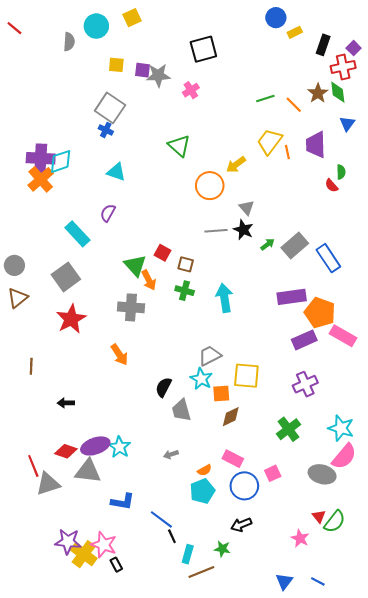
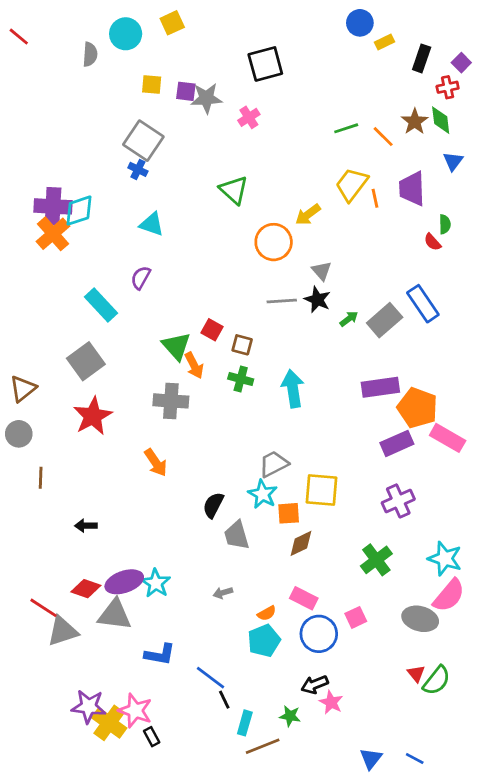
red cross: (343, 67) -> (448, 87), size x0.7
blue rectangle: (328, 258) -> (423, 304), moved
gray circle: (14, 265) -> (19, 434), moved
red line: (33, 466) -> (43, 608), turned -35
pink star: (300, 538) -> (331, 702), moved

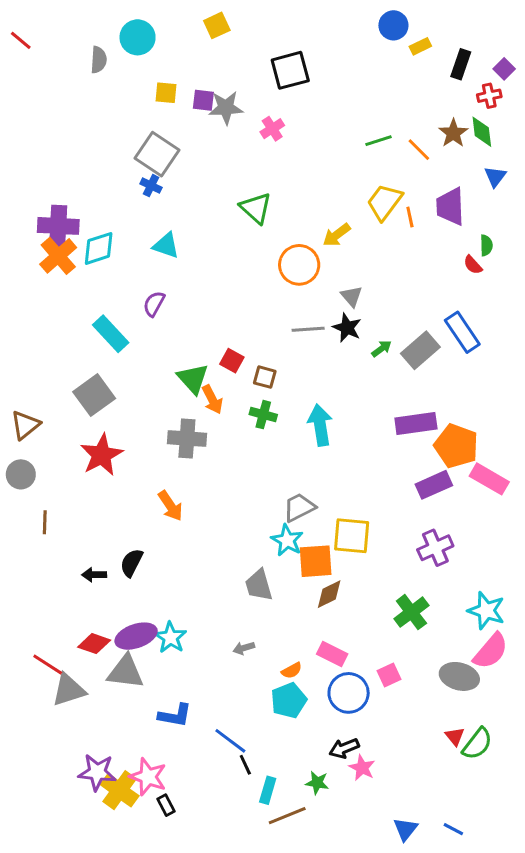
yellow square: (172, 23) -> (217, 25), moved
cyan diamond: (79, 211) -> (99, 248), moved
black semicircle: (213, 505) -> (132, 563), moved
orange square: (289, 513) -> (316, 561), size x1.4

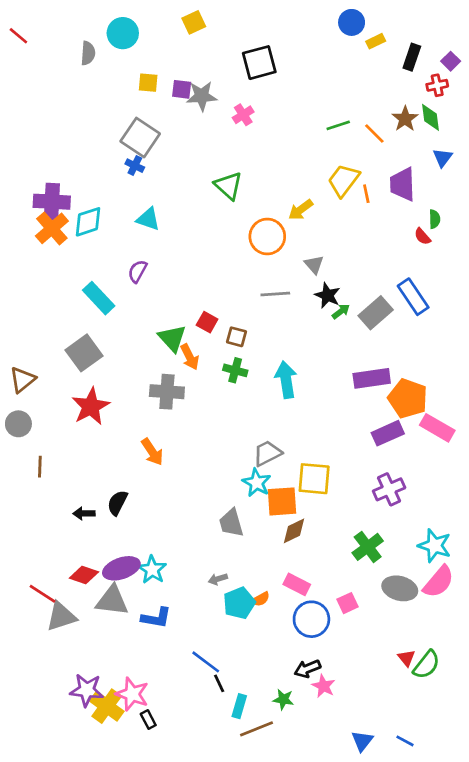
black star: (347, 328) -> (327, 295), moved
gray ellipse: (459, 676) -> (400, 588), moved
cyan pentagon: (289, 700) -> (239, 603), moved
blue L-shape: (175, 715) -> (156, 618), moved

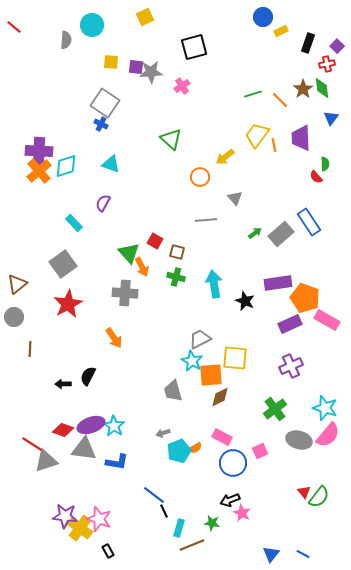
orange circle: (267, 236) -> (200, 177), size x0.7
black star: (327, 295) -> (245, 301), moved
cyan rectangle: (99, 298) -> (74, 223), size x0.7
black rectangle: (148, 720) -> (108, 551), moved

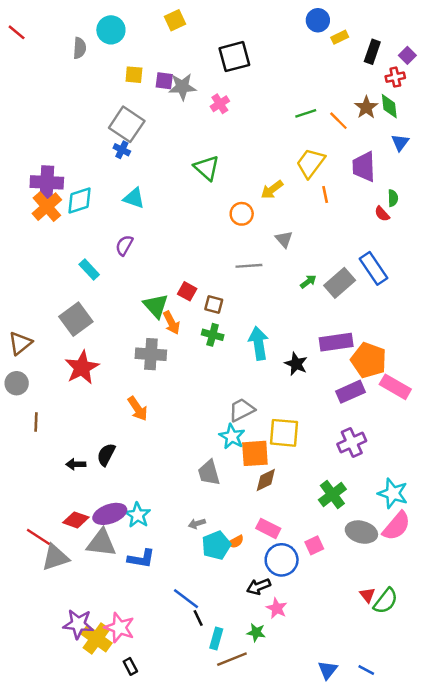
orange line: (274, 145) -> (325, 194), moved
black arrow: (230, 500) -> (259, 586), moved
pink star: (242, 513) -> (277, 608), moved

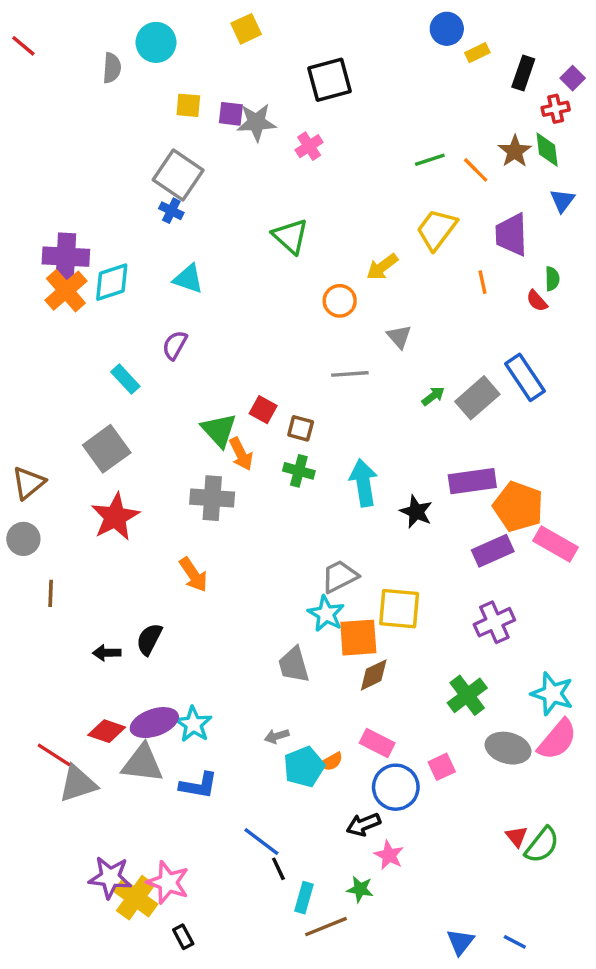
orange line: (325, 194) -> (482, 282), moved

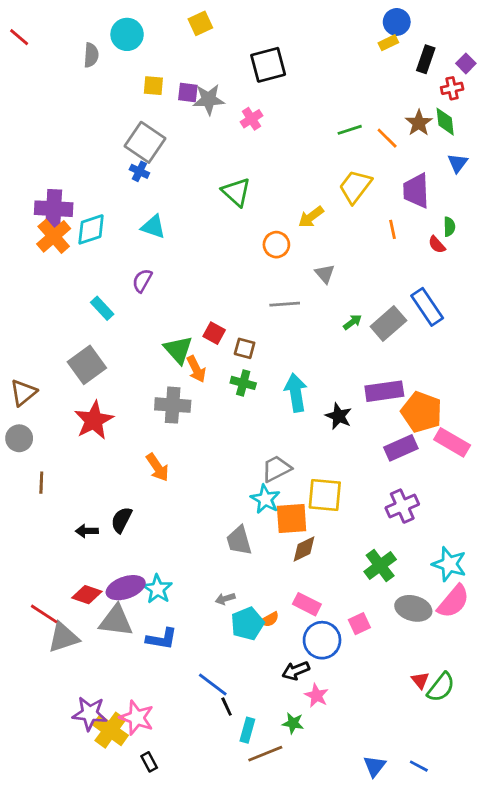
blue circle: (447, 29) -> (397, 22), moved

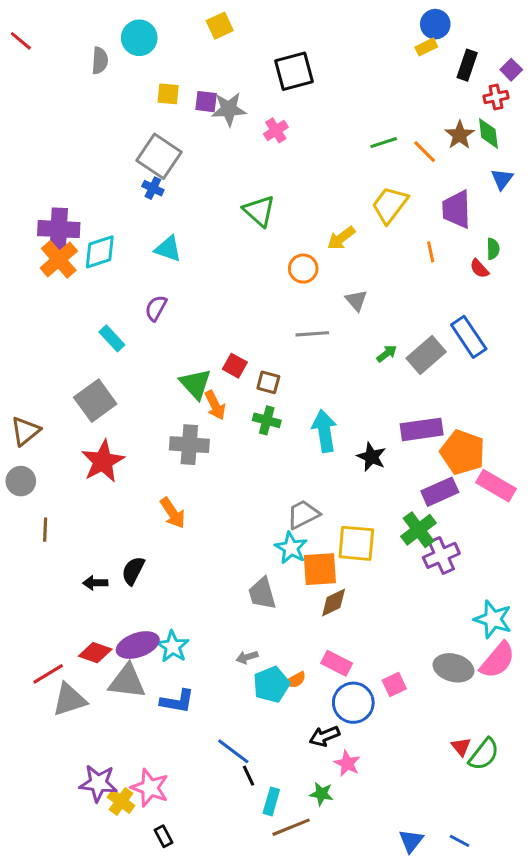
green cross: (380, 566) -> (419, 530), moved
red line: (44, 614) -> (48, 674), turned -64
yellow cross: (110, 730) -> (121, 801), size x0.7

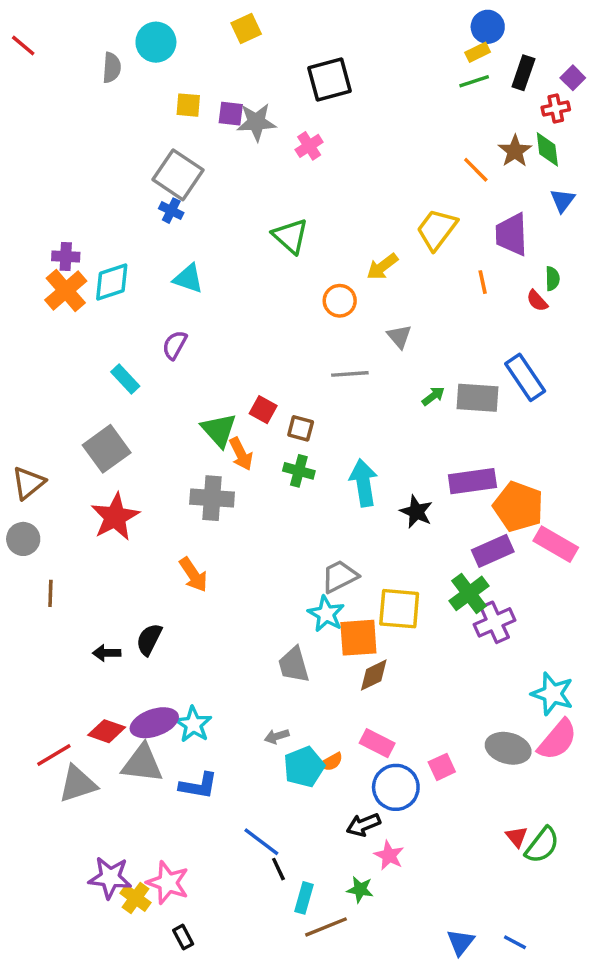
green line: (384, 143) -> (474, 81), moved
purple cross: (59, 229) -> (66, 256), size x0.6
gray rectangle: (426, 355) -> (478, 398), turned 45

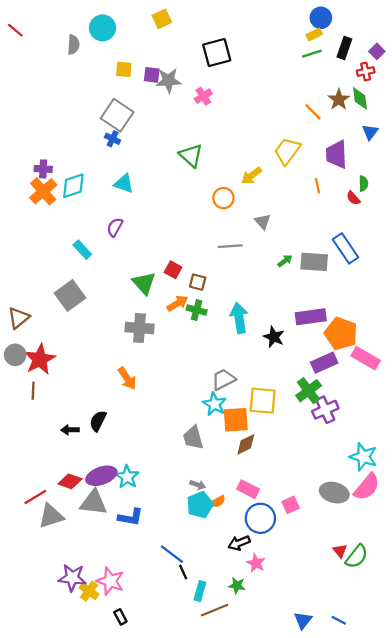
orange arrow: (241, 454) -> (178, 303), moved, turned -95
red star: (115, 517) -> (40, 359), moved
gray arrow: (277, 736) -> (198, 485), moved, turned -144

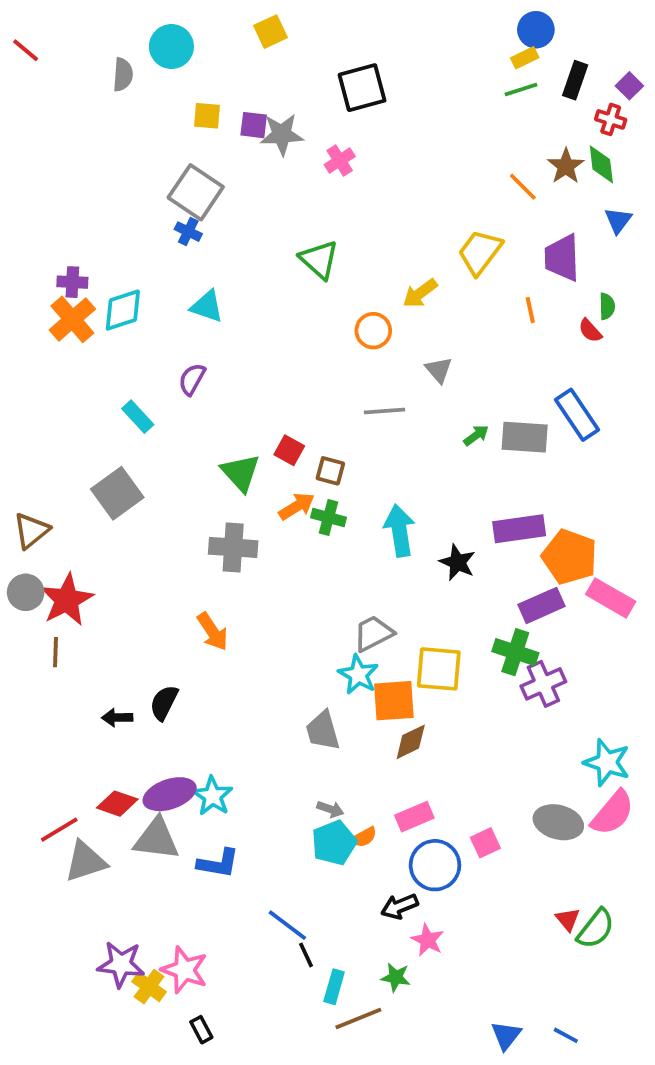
red cross: (366, 72) -> (611, 119), turned 30
green cross: (309, 391) -> (515, 652), turned -35
pink rectangle: (248, 489) -> (414, 817), turned -50

